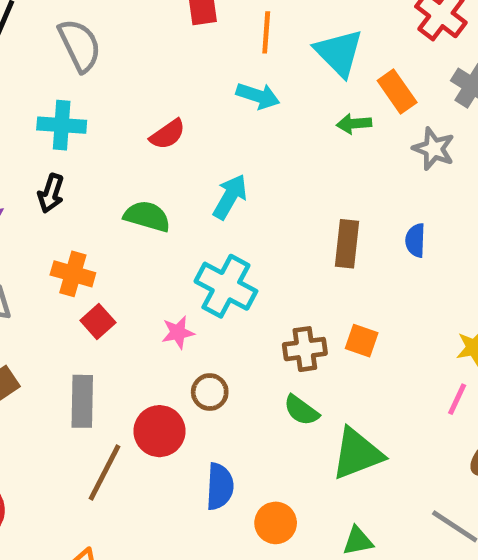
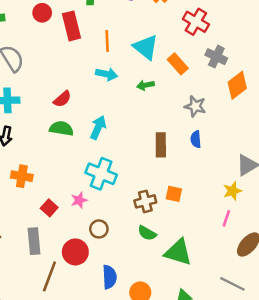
green arrow: (354, 124) -> (146, 85), moved
gray star: (434, 149) -> (195, 106), moved
green semicircle: (147, 216) -> (61, 128), moved
red square: (98, 321) -> (49, 208), moved
green triangle: (357, 454) -> (178, 252), turned 44

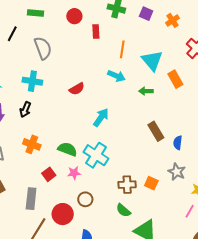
red rectangle: (71, 26) -> (96, 32), size x0.6
gray star: (195, 106) -> (177, 172), moved
green semicircle: (61, 128) -> (67, 149), moved
brown rectangle: (161, 145) -> (156, 131), moved, turned -42

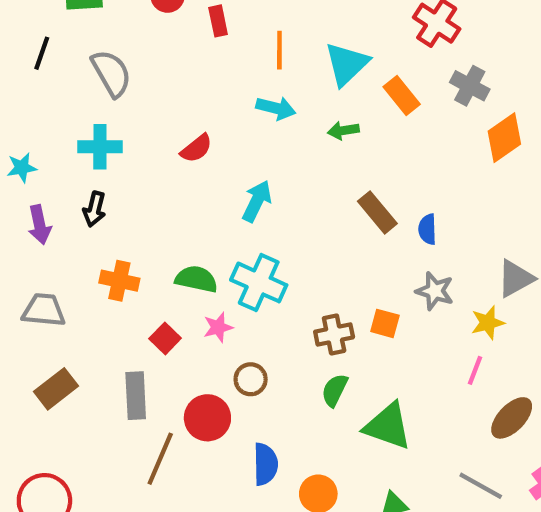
cyan triangle: (152, 61) -> (347, 64), turned 35
green semicircle: (123, 210) -> (335, 390), turned 84

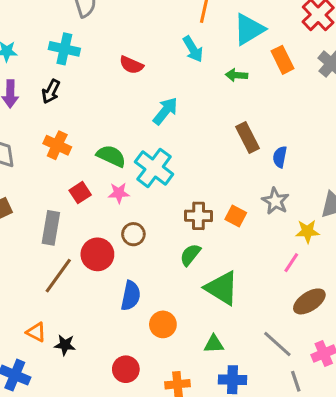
cyan arrow: (276, 108) -> (193, 49), turned 32
red semicircle: (196, 148) -> (131, 65), turned 50

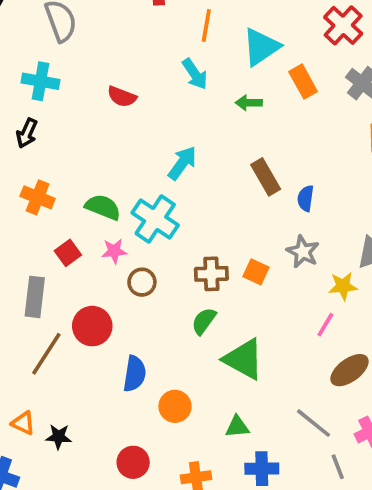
cyan arrow: (165, 111) -> (182, 163), moved
brown circle: (133, 234) -> (142, 282), moved

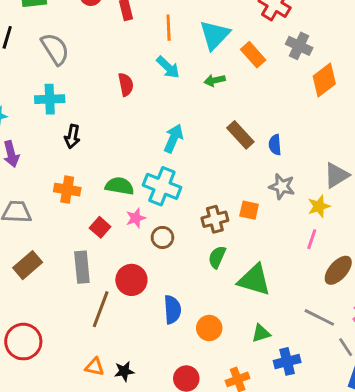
red semicircle: (122, 97) -> (126, 84), moved, turned -110
black arrow: (27, 133) -> (72, 136), moved

